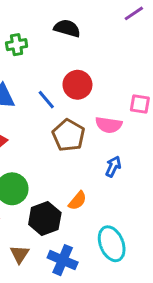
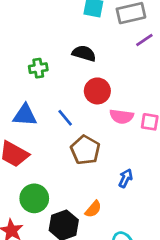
red circle: (77, 85) -> (97, 91), moved
pink semicircle: (109, 125) -> (122, 116), moved

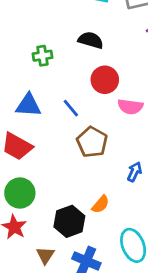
green circle: (34, 198) -> (20, 193), moved

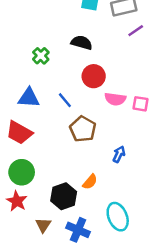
green cross: (43, 56) -> (41, 56), turned -35

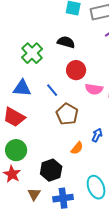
green cross: (41, 56) -> (32, 53), size x1.5
orange semicircle: (90, 182) -> (77, 148), moved
blue cross: (78, 230) -> (63, 198), turned -30

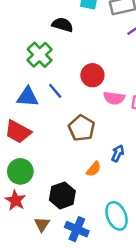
black semicircle: (66, 42) -> (62, 25), moved
blue line: (52, 90) -> (55, 91), moved
blue cross: (63, 198) -> (77, 229), turned 30

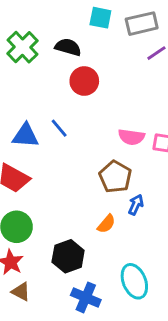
green cross: (40, 55) -> (22, 47), moved
red circle: (92, 75) -> (84, 81), moved
brown pentagon: (82, 128) -> (115, 177), moved
brown triangle: (42, 224) -> (21, 292), moved, turned -35

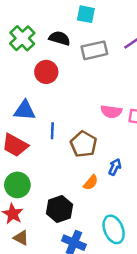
gray rectangle: (142, 24) -> (94, 50), moved
red circle: (84, 81) -> (46, 72), moved
blue line: (59, 128) -> (52, 131), moved, turned 42
brown pentagon: (115, 177) -> (84, 144), moved

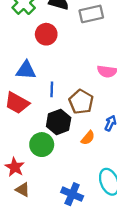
green circle: (17, 185) -> (42, 145), moved
black hexagon: (59, 209) -> (59, 122), moved

